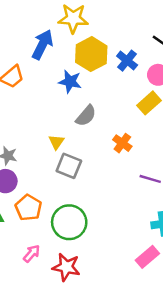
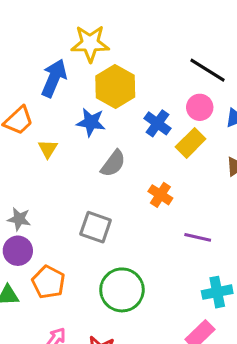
blue cross: (127, 61) -> (157, 123), moved
yellow triangle: (56, 142) -> (48, 149), moved
green circle: (69, 222) -> (122, 290), moved

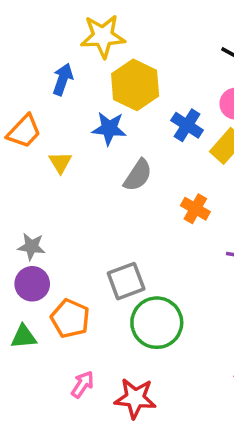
blue arrow: (54, 78) -> (63, 79), size x0.7
gray square: (96, 227) -> (126, 281), moved, turned -36

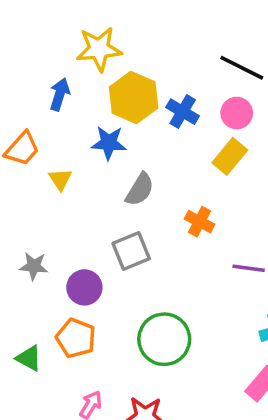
blue cross: (187, 125) -> (183, 112), moved
gray square: (126, 281) -> (131, 251), moved
purple circle: (32, 284) -> (84, 287), moved
green triangle: (24, 337) -> (29, 358), turned 36

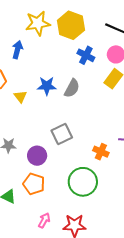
yellow hexagon: (134, 97) -> (71, 25), moved
blue star: (109, 143) -> (47, 86), moved
gray semicircle: (140, 190) -> (72, 88), moved
orange cross: (200, 222) -> (101, 152), moved

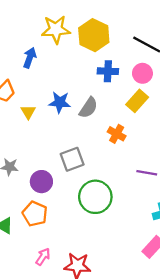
blue cross: (86, 55) -> (108, 71), turned -30
orange cross: (101, 152) -> (117, 134), moved
green circle: (83, 182) -> (95, 197), moved

